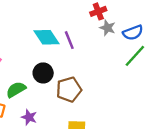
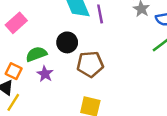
purple star: (29, 117) -> (45, 74), moved

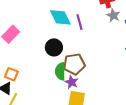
green semicircle: (36, 54) -> (60, 71), moved, turned -66
purple star: (45, 74) -> (72, 82), moved

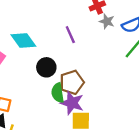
cyan diamond: (60, 17) -> (23, 41), moved
purple star: (72, 82) -> (72, 103), size x1.5

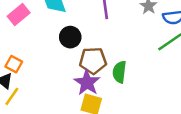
green semicircle: (58, 93) -> (119, 72), moved

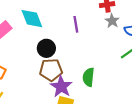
brown pentagon: (93, 61) -> (51, 70), moved

